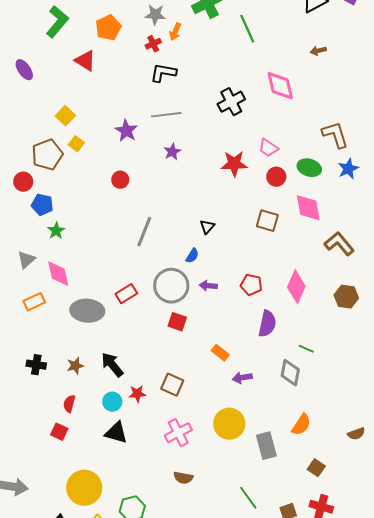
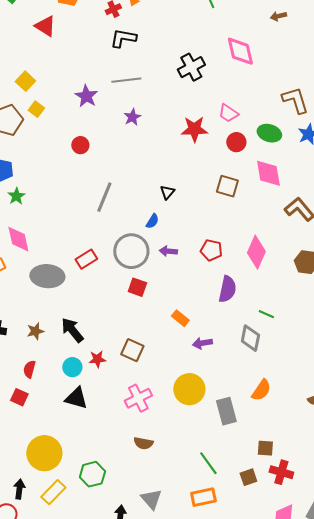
brown square: (316, 468) -> (265, 448), moved, turned -30

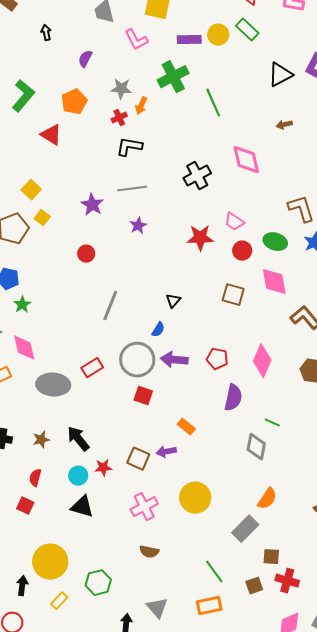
purple arrow: (168, 251) -> (174, 360), size x1.5
purple arrow: (202, 343) -> (166, 452), moved
gray rectangle: (226, 411) -> (245, 529), moved, turned 60
black arrow: (19, 489) -> (22, 586), moved
yellow rectangle: (53, 492) -> (59, 601), size x0.7

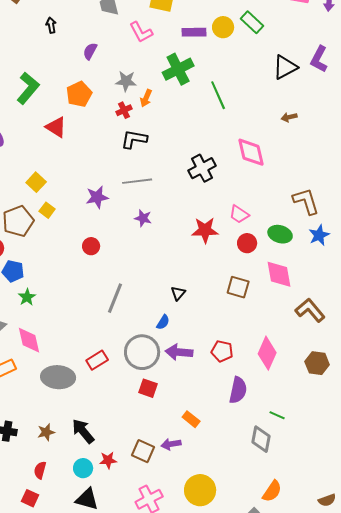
purple star: (92, 205) -> (97, 197), turned 30
purple star: (138, 226) -> (143, 218), turned -30

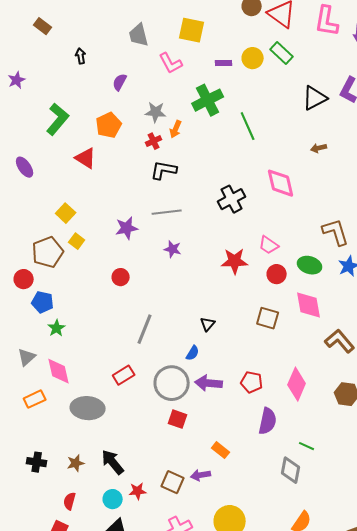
purple rectangle: (194, 32) -> (224, 63), size x0.7
red rectangle: (97, 360) -> (124, 375), moved

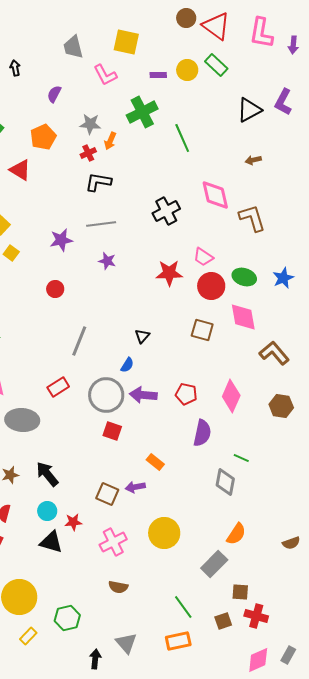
brown L-shape: (336, 232) -> (252, 218), moved
red circle: (277, 274) -> (211, 286), size x1.4
red star: (138, 491) -> (73, 522), moved

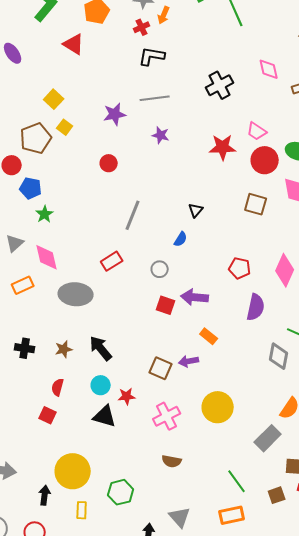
pink diamond: (215, 195) -> (269, 69), size x0.7
gray circle: (106, 395) -> (160, 269), size x0.5
purple arrow: (143, 395) -> (195, 297), moved
yellow rectangle: (28, 636) -> (82, 510), turned -42

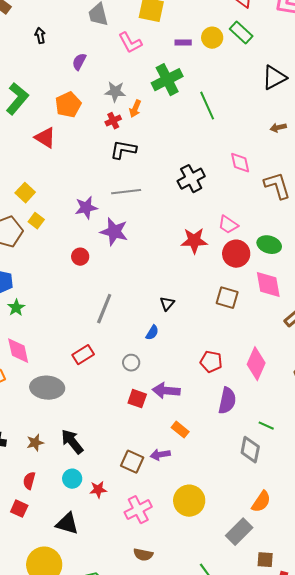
purple star: (161, 135) -> (114, 232), moved, size x1.6
black triangle: (105, 416) -> (67, 524), moved

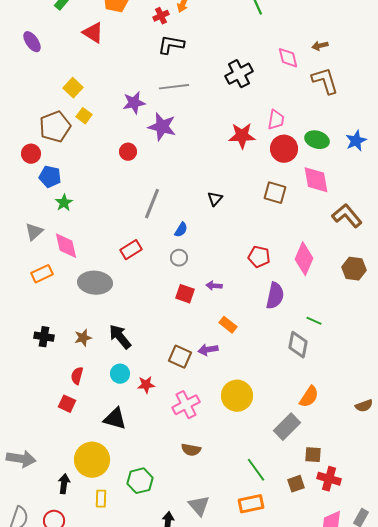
brown arrow: (278, 128) -> (320, 46), moved
pink trapezoid: (228, 225) -> (276, 120), turned -115
blue semicircle: (152, 333) -> (181, 230), moved
purple arrow: (166, 391) -> (214, 286), size x0.6

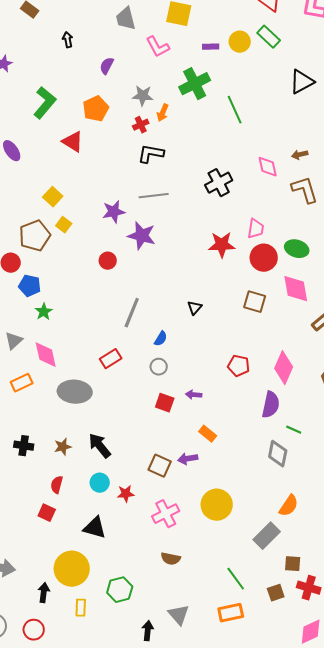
purple semicircle: (275, 296) -> (271, 405), moved

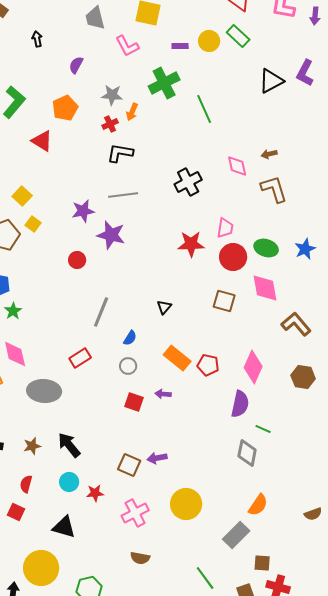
orange rectangle: (208, 434) -> (177, 358), moved, size x1.5

